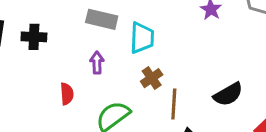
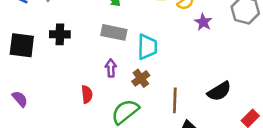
black cross: (34, 37) -> (60, 34), moved
brown cross: (152, 78) -> (141, 78), moved

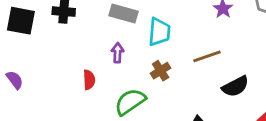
brown cross: (141, 78) -> (161, 71), moved
brown line: (175, 100) -> (207, 56), moved, turned 65

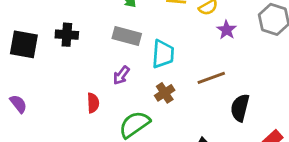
purple arrow: (118, 53) -> (121, 75), turned -144
black semicircle: (235, 86) -> (240, 108), turned 132

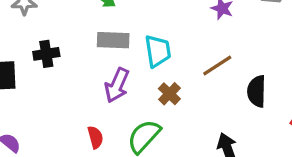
purple arrow: (121, 75) -> (117, 85), size x1.5
red semicircle: (93, 103) -> (95, 137), moved

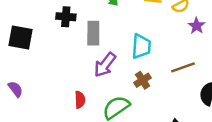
gray rectangle: (113, 40) -> (93, 33), moved, turned 75
black cross: (46, 54) -> (66, 17), moved

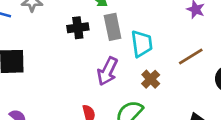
black cross: (66, 17) -> (78, 28), moved
gray rectangle: (93, 33) -> (113, 27), moved

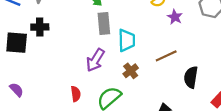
black cross: (78, 28) -> (40, 27), moved

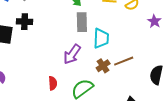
purple star: (175, 17) -> (154, 21), moved
brown line: (166, 56) -> (124, 61), moved

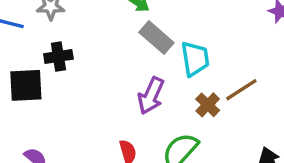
gray rectangle: (82, 22) -> (156, 38), turned -36

